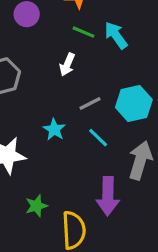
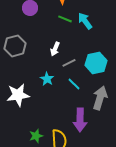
white arrow: (67, 65) -> (55, 49), moved
green star: (36, 206) -> (36, 136), moved

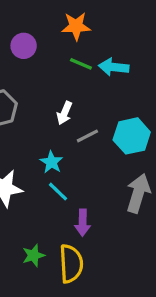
cyan arrow: (85, 21) -> (114, 67), turned -48
cyan line: (74, 84) -> (58, 192), moved
purple arrow: (80, 120) -> (83, 223), moved, size x0.7

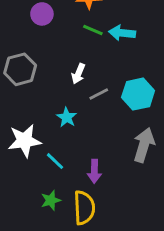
cyan line: (58, 192) -> (55, 161), moved

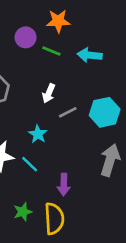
purple circle: (42, 14) -> (26, 37), moved
green line: (93, 30) -> (51, 51), moved
cyan line: (55, 161) -> (30, 164), moved

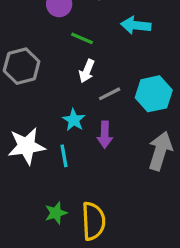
green line: (51, 51) -> (82, 38), moved
cyan line: (30, 164) -> (64, 156), turned 36
purple arrow: (64, 185) -> (105, 135), moved

